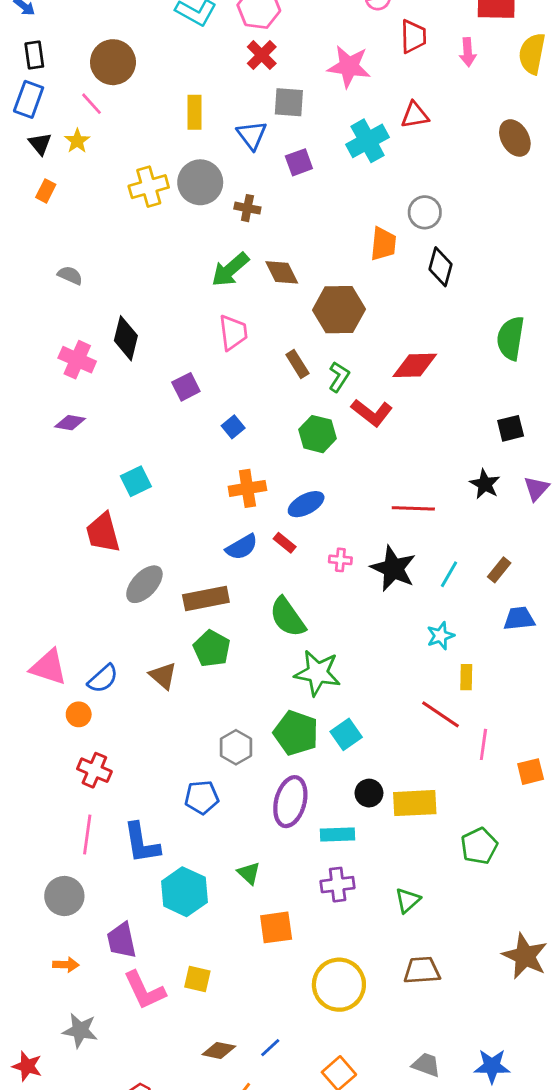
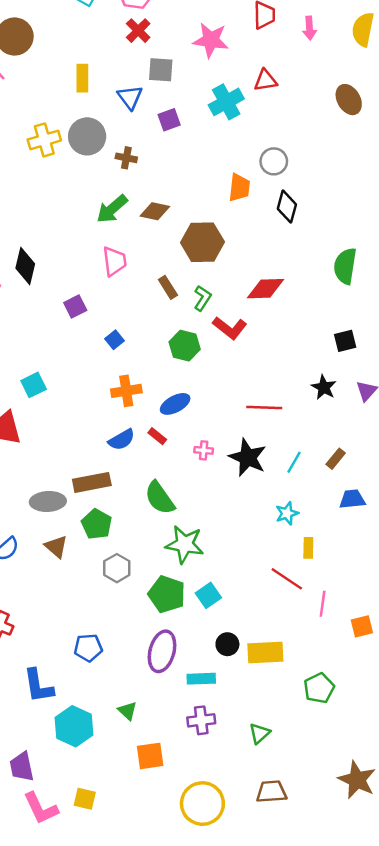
brown diamond: (282, 272) -> (155, 211), turned -52
gray ellipse: (144, 584) -> (48, 501), moved, turned 44
gray hexagon: (236, 747) -> (117, 568), moved

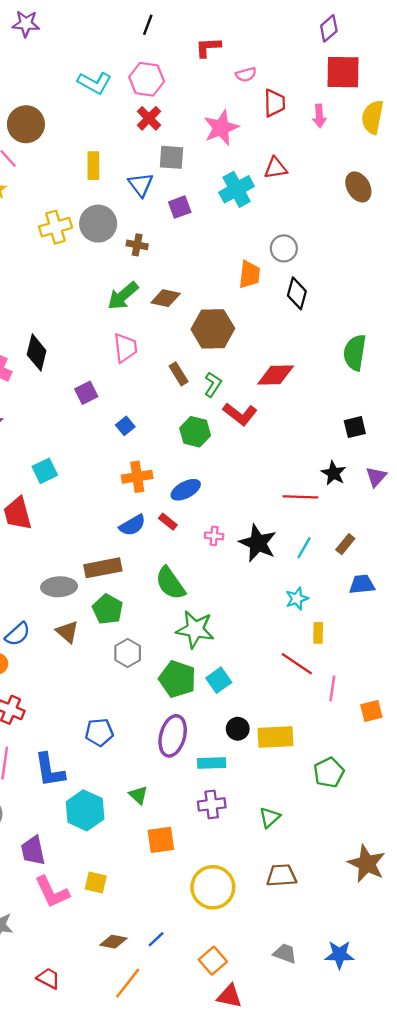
pink star: (211, 40) -> (221, 128), turned -30
red line: (264, 408) -> (300, 497), moved

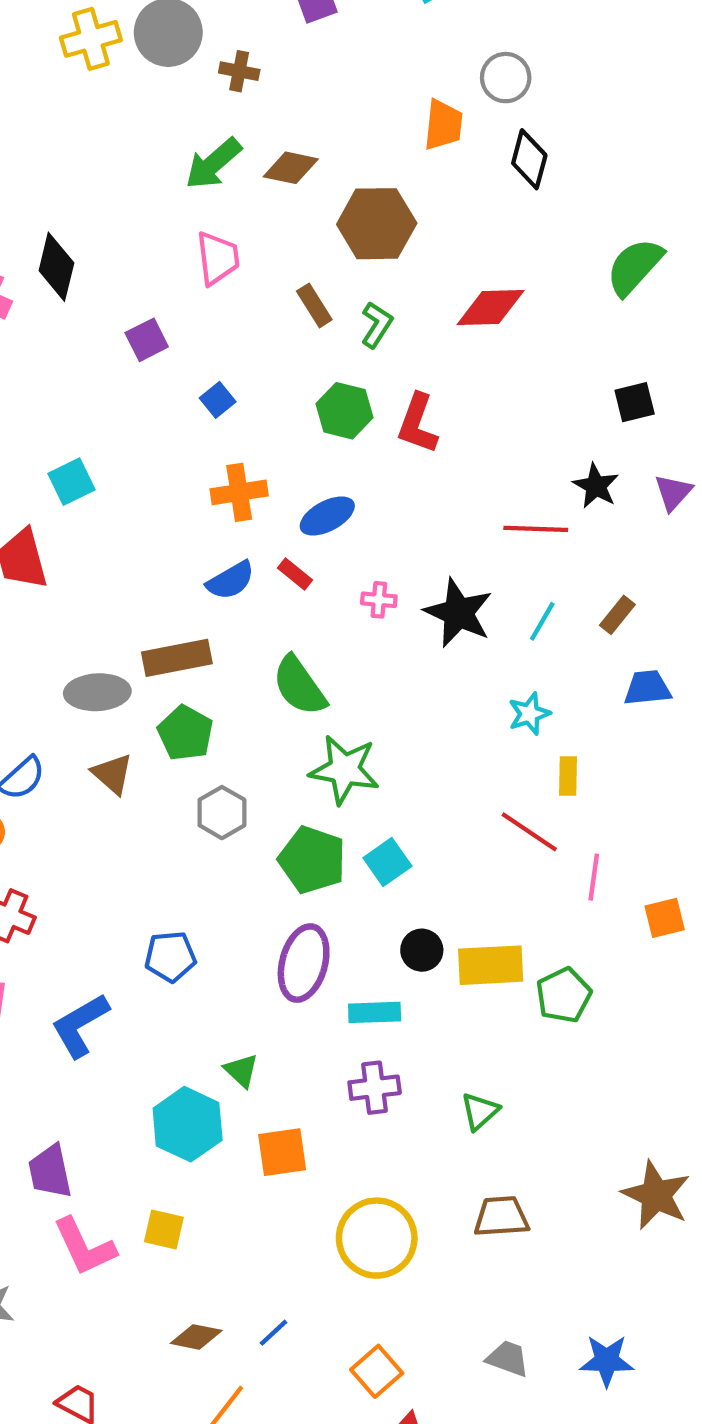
green semicircle: (355, 353) -> (635, 267), turned 33
red L-shape: (240, 414) -> (418, 424), moved, turned 72
blue L-shape: (50, 770) -> (80, 1025), turned 69
green pentagon: (329, 773) -> (564, 995), moved
cyan hexagon: (85, 810) -> (188, 1124), moved

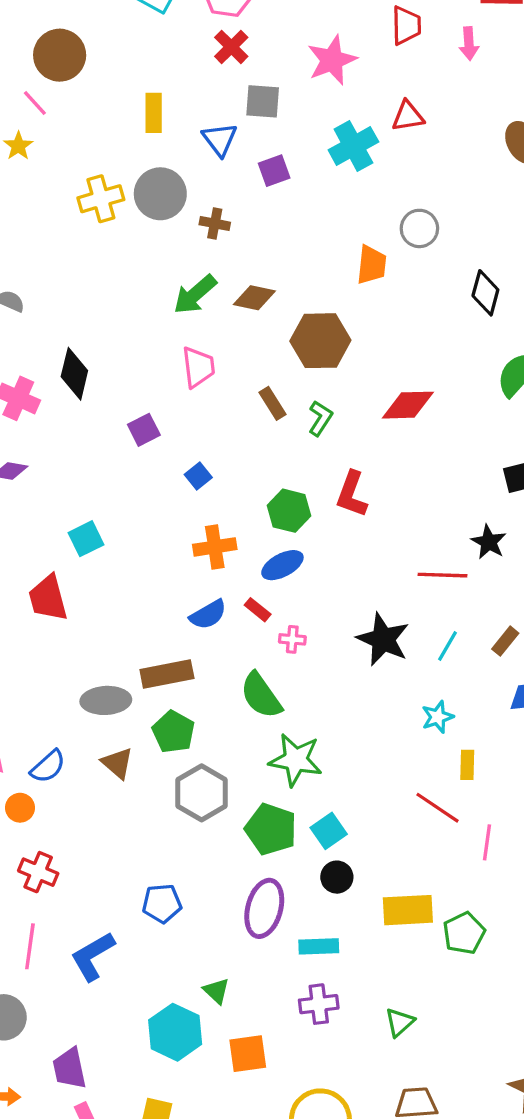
black diamond: (529, 159) -> (485, 293), moved
green hexagon: (344, 411) -> (289, 511), moved
pink cross: (379, 600) -> (292, 639), moved
gray hexagon: (222, 813) -> (202, 793), size x1.4
black circle: (422, 950) -> (337, 877), moved

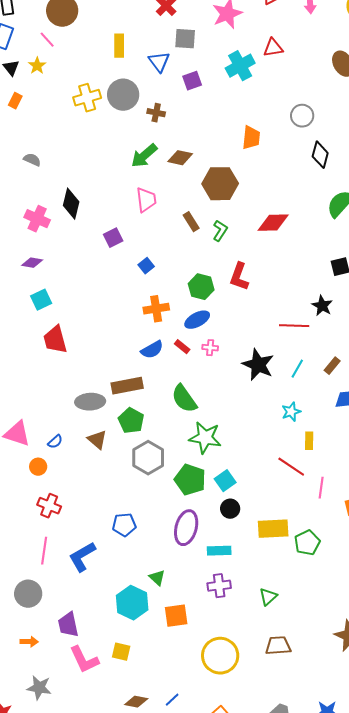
gray circle: (419, 228) -> (302, 116), moved
cyan square: (86, 539) -> (41, 300), moved
pink cross: (292, 639) -> (210, 348), moved
blue semicircle: (48, 766) -> (55, 442), size x0.7

